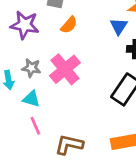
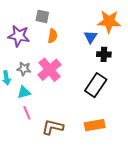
orange semicircle: (69, 25) -> (53, 36), turned -32
cyan triangle: (31, 99) -> (24, 92), turned -32

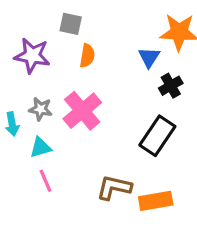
black cross: (104, 54) -> (171, 86), turned -32
brown L-shape: (53, 127) -> (114, 187), moved

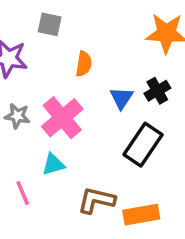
orange semicircle: (87, 56) -> (84, 64), moved
blue triangle: (149, 57) -> (121, 98), moved
cyan triangle: (41, 147) -> (53, 164), moved

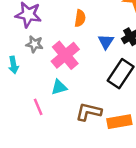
gray star: (17, 116) -> (34, 44), moved

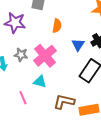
gray star: (34, 44) -> (21, 55), moved
cyan triangle: (59, 87) -> (40, 82), turned 32

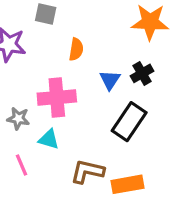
gray star: (21, 55) -> (18, 118), moved
pink cross: (45, 56) -> (57, 98), turned 35

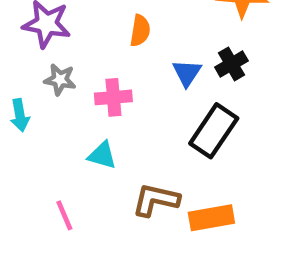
pink cross: (57, 98) -> (113, 97), size x0.7
gray star: (18, 118) -> (60, 80), moved
pink line: (21, 165) -> (64, 215), moved

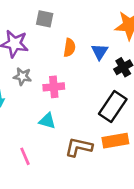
blue triangle: (187, 73) -> (100, 52), moved
orange rectangle: (211, 218) -> (115, 141), moved

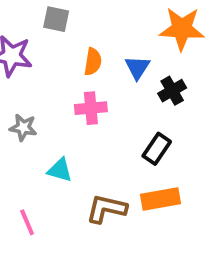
gray star: (22, 76) -> (23, 127), moved
pink cross: (54, 87) -> (91, 108), moved
black rectangle: (113, 107) -> (157, 149), size x0.7

